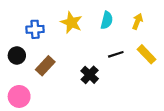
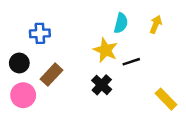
yellow star: (71, 23) -> (106, 50), moved
yellow rectangle: (147, 54) -> (166, 99), moved
pink circle: (19, 96) -> (23, 95), moved

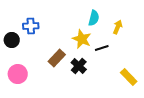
yellow arrow: (156, 24) -> (118, 27), moved
black circle: (19, 63) -> (12, 40), moved
brown rectangle: (51, 75) -> (57, 58), moved

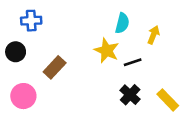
blue cross: (31, 26) -> (31, 21), moved
brown rectangle: (57, 58) -> (55, 67), moved
black cross: (79, 66) -> (130, 95), moved

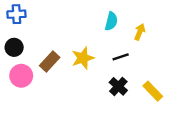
blue cross: (31, 21) -> (16, 14), moved
yellow star: (107, 50) -> (83, 58), moved, turned 30
pink circle: (23, 96) -> (21, 76), moved

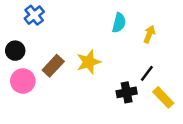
blue cross: (16, 14) -> (34, 15), moved, turned -36
black line: (121, 57) -> (147, 73), moved, turned -35
black cross: (118, 86) -> (127, 92), turned 36

